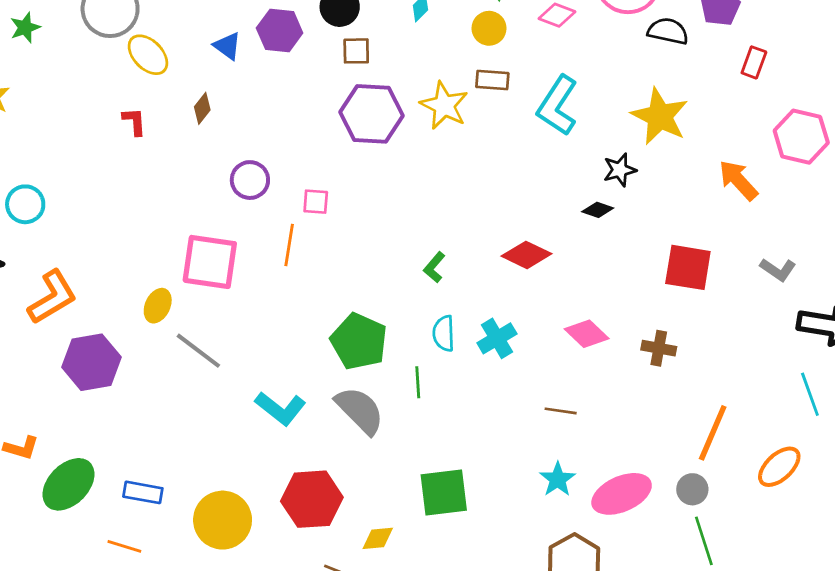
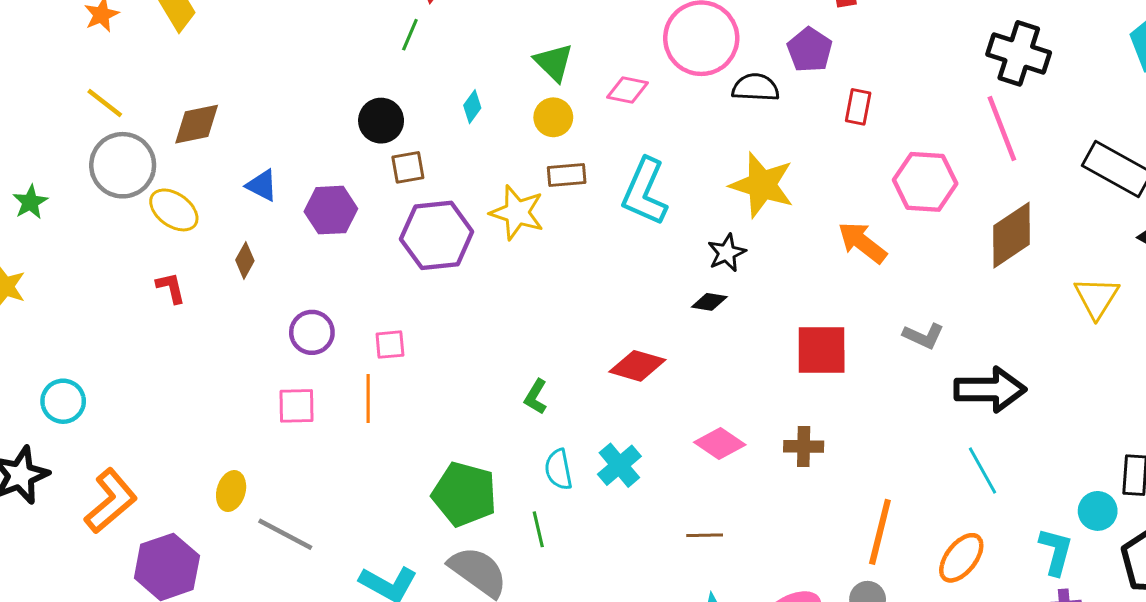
purple hexagon: (280, 30) -> (331, 210), moved
pink square: (210, 262) -> (297, 406), moved, size x0.6

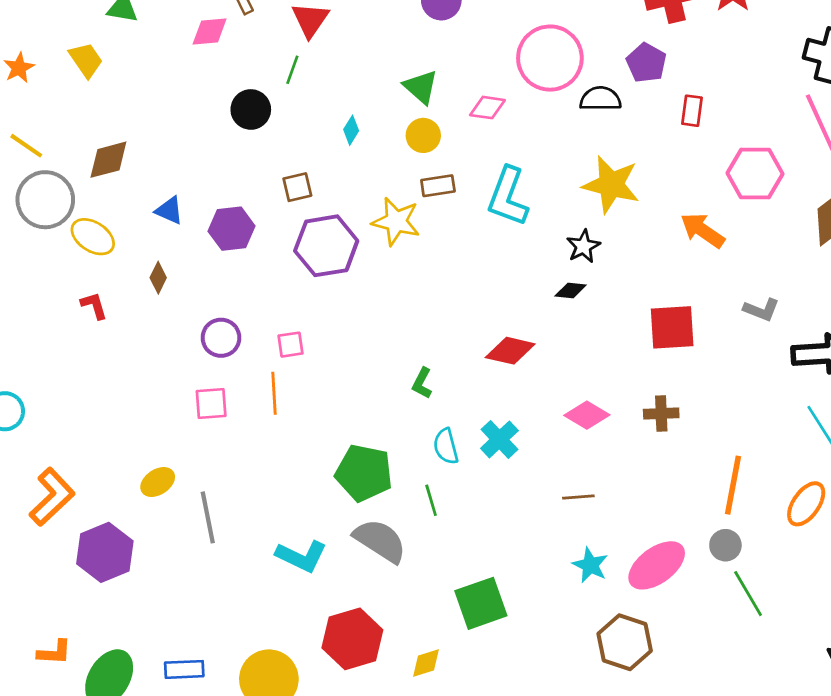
black circle: (381, 121) -> (251, 109), moved
yellow ellipse: (231, 491) -> (158, 482), turned 44
gray line: (285, 534) -> (208, 517), turned 54

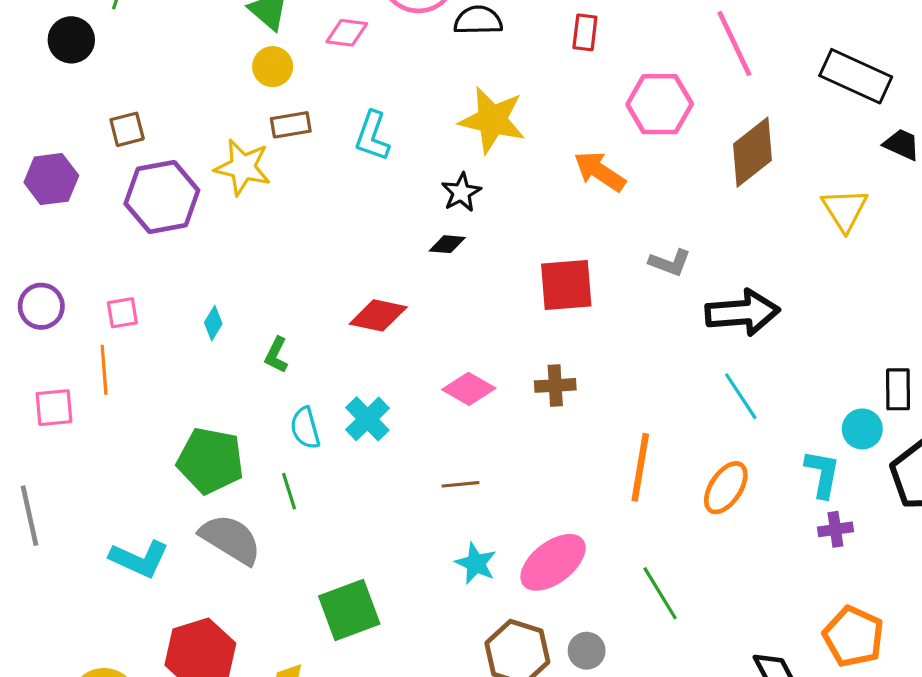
cyan diamond: (351, 130) -> (213, 323), moved
cyan L-shape: (508, 197) -> (372, 136), size x0.7
pink square: (211, 403) -> (54, 408), moved
gray circle: (725, 545) -> (587, 651), moved

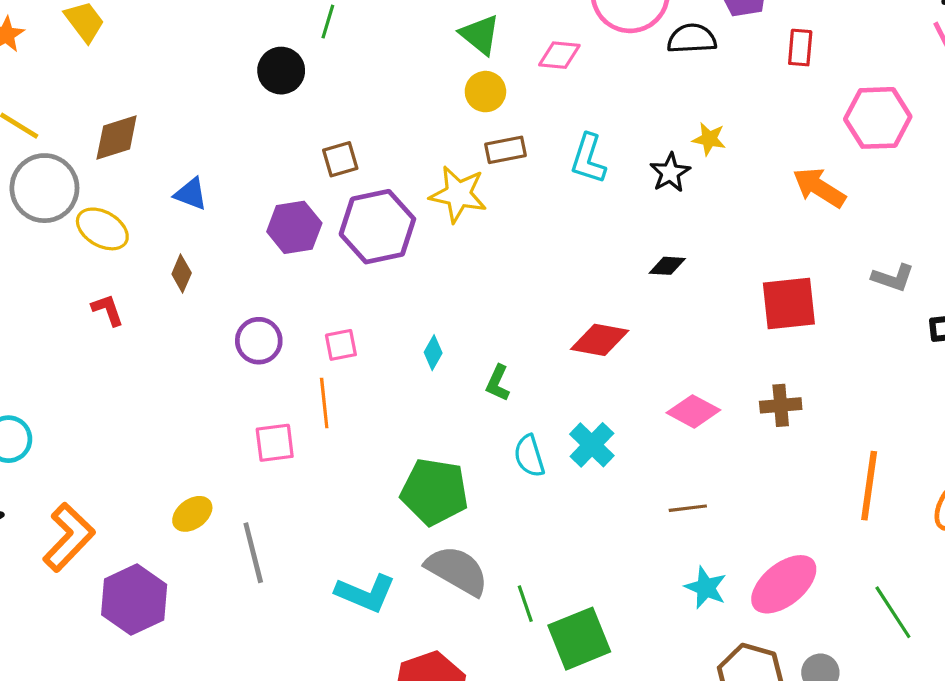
yellow star: (492, 120) -> (709, 139), size x0.5
purple hexagon: (51, 179) -> (294, 227), moved
black star: (461, 192) -> (670, 173), moved
green line: (289, 491) -> (525, 604), moved

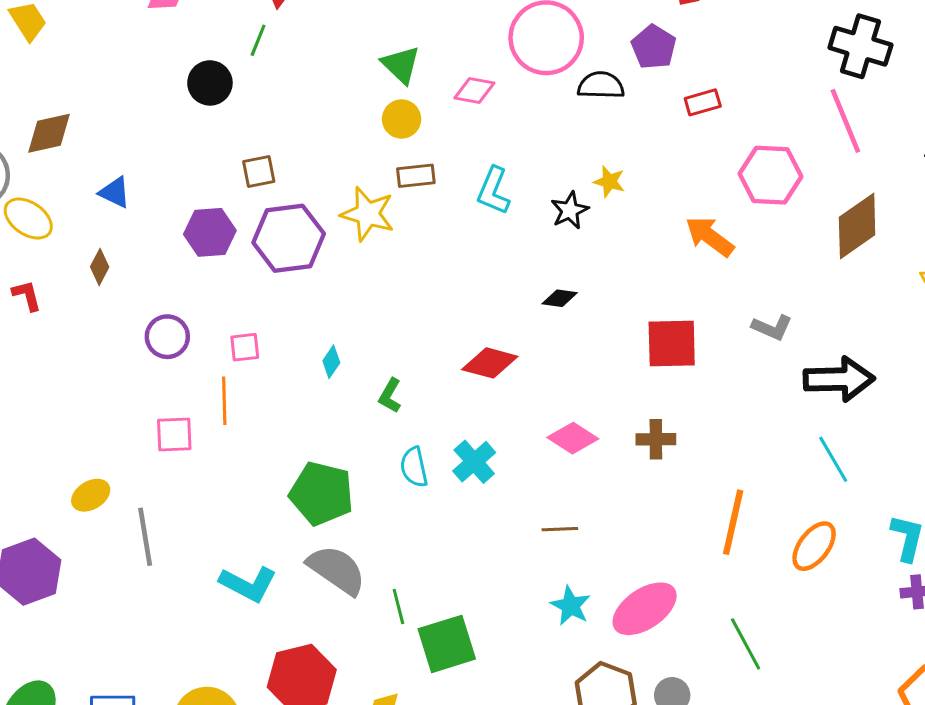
red rectangle: (800, 48) -> (703, 102), turned 64

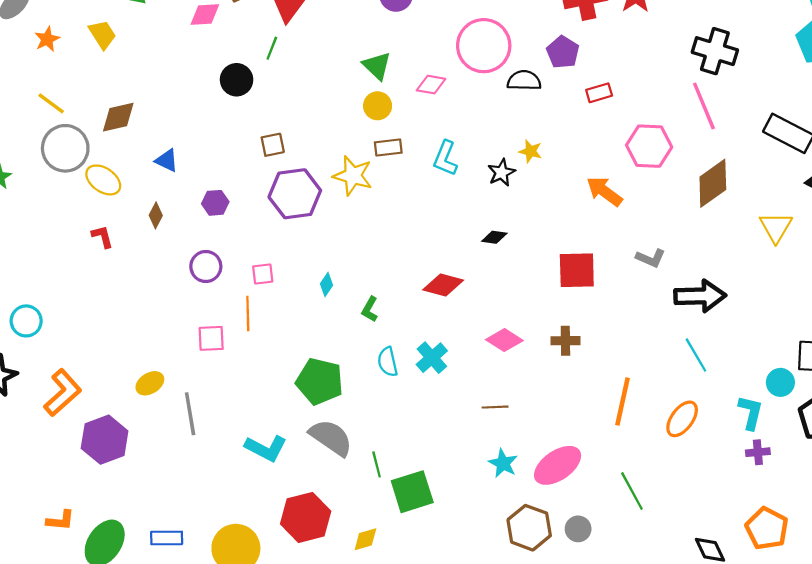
purple hexagon: (210, 232) -> (215, 203), moved, size x0.7

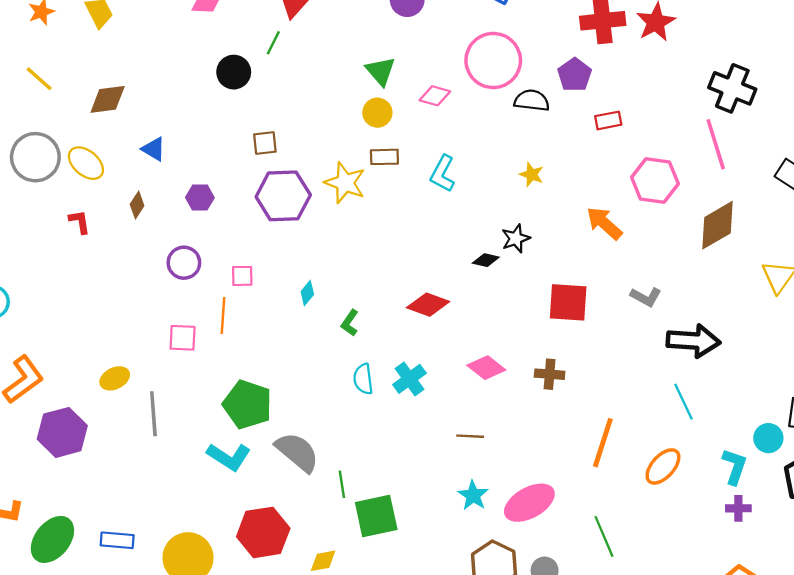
gray circle: (65, 148) -> (35, 157), moved
black star: (501, 173) -> (516, 238), moved
green pentagon: (320, 381) -> (248, 405), moved

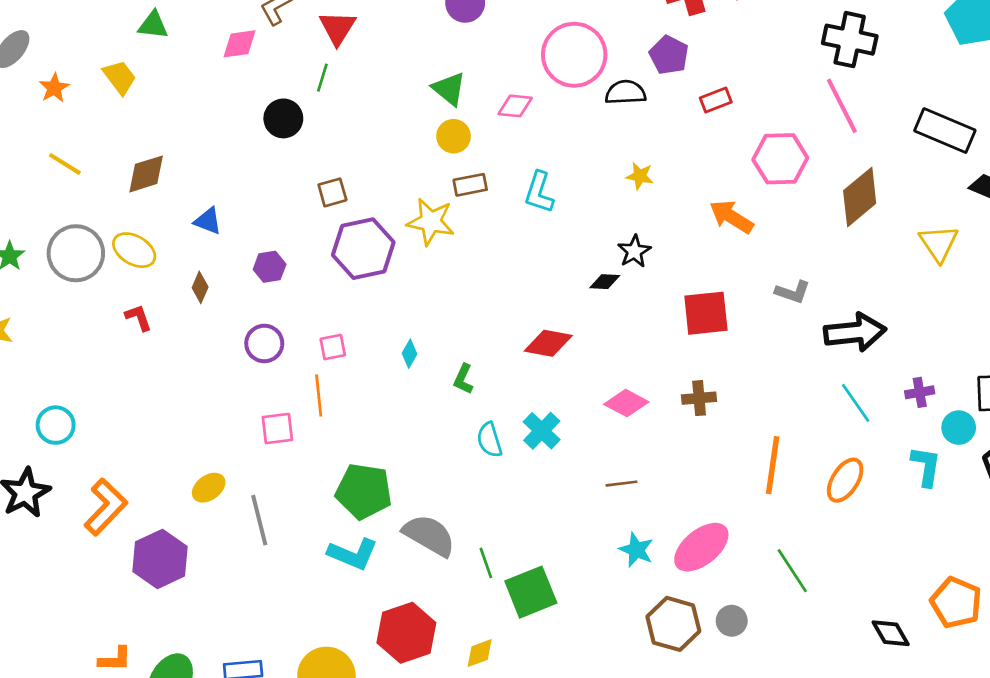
purple cross: (738, 508) -> (920, 392), moved

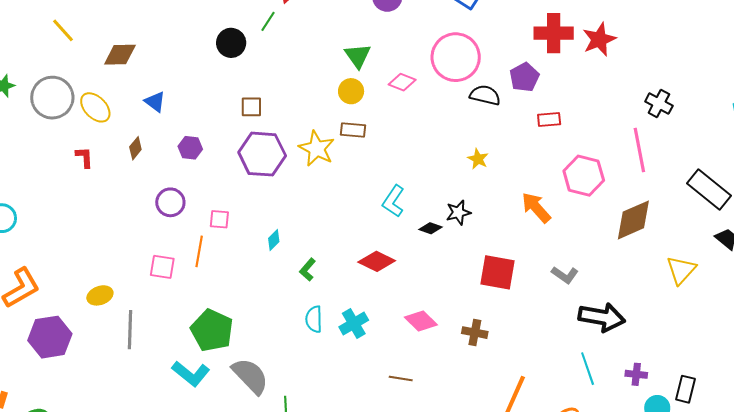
black cross: (850, 40) -> (659, 104), size x0.7
cyan L-shape: (539, 192) -> (393, 201), moved

